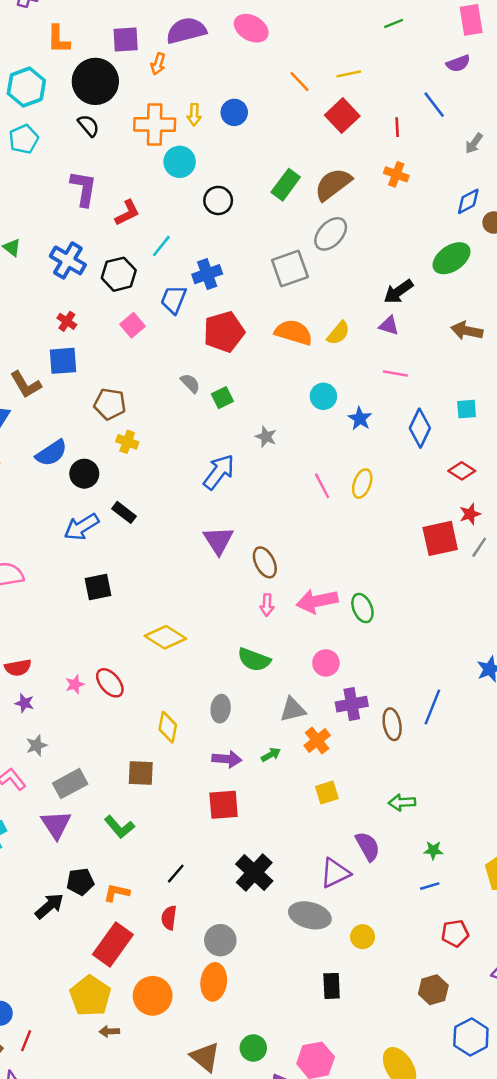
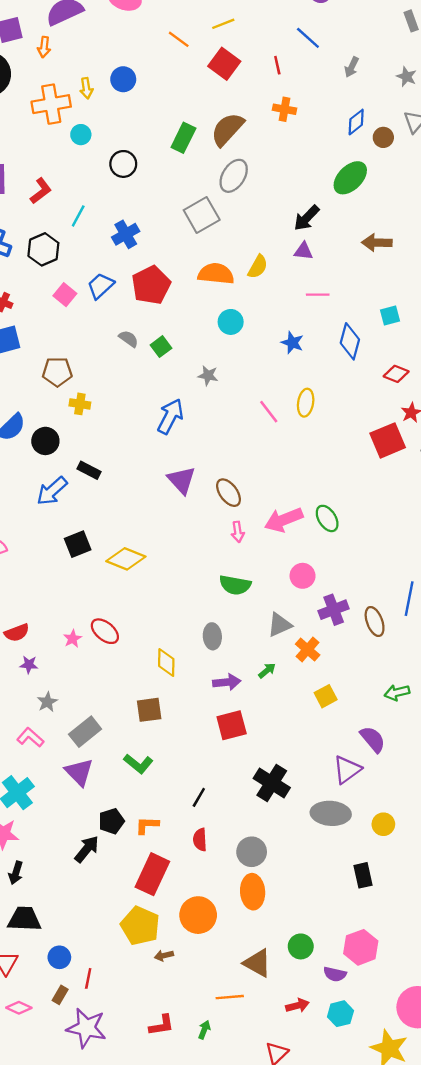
cyan circle: (180, 162) -> (81, 135), size x0.7
blue trapezoid: (174, 299) -> (101, 286), moved, turned 36
cyan circle: (323, 396) -> (231, 322), moved
yellow diamond: (165, 637) -> (126, 559), moved

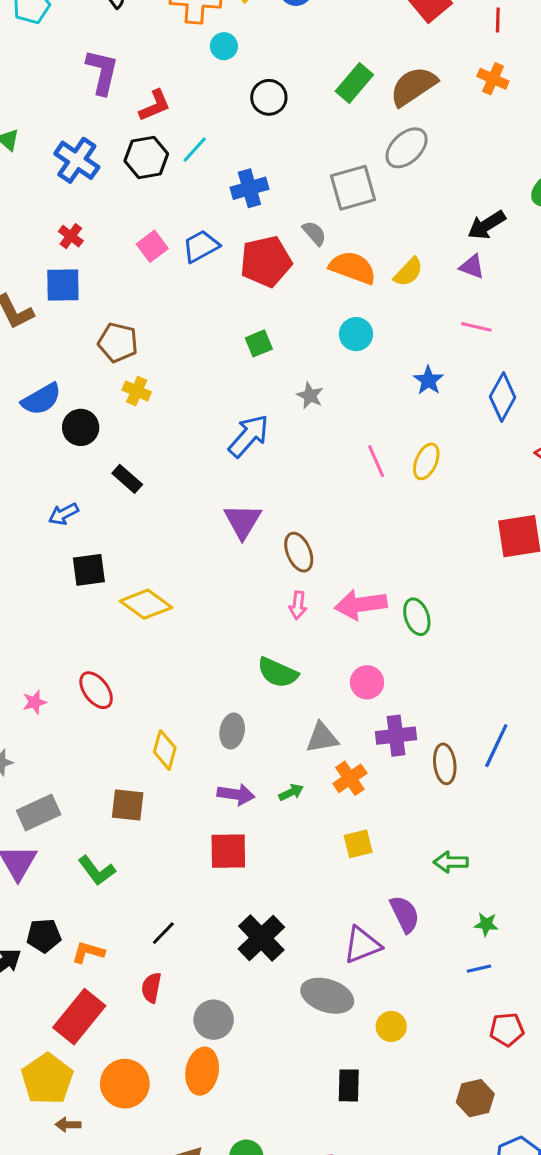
black hexagon: (43, 249) -> (146, 157), moved
gray semicircle: (129, 339) -> (314, 233), moved
blue arrow: (52, 491) -> (63, 514), moved, size x0.7
pink star: (73, 639) -> (35, 702), moved

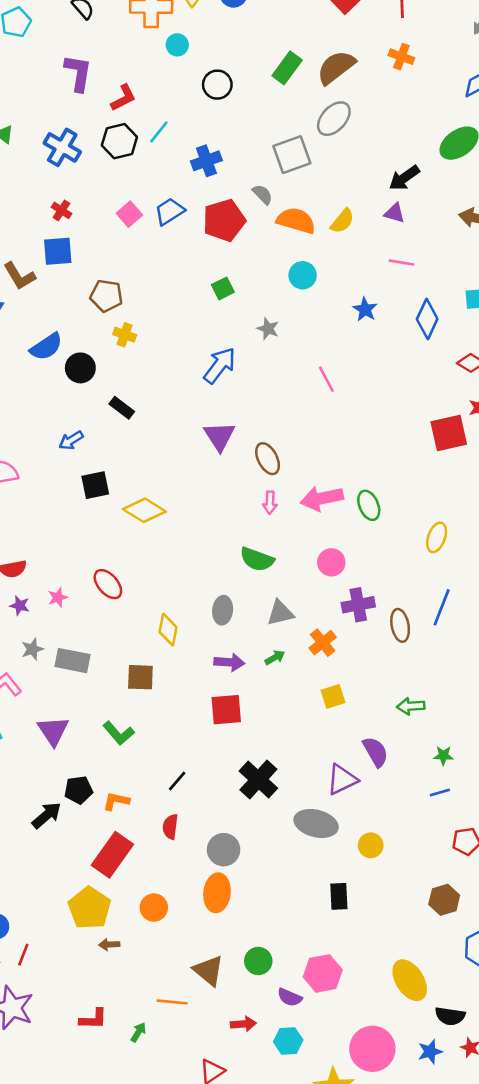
yellow ellipse: (426, 461) -> (437, 537), moved
gray triangle: (322, 738) -> (280, 613), moved
gray rectangle: (39, 813) -> (72, 661), moved, turned 40
orange circle: (125, 1084) -> (154, 908), size x0.7

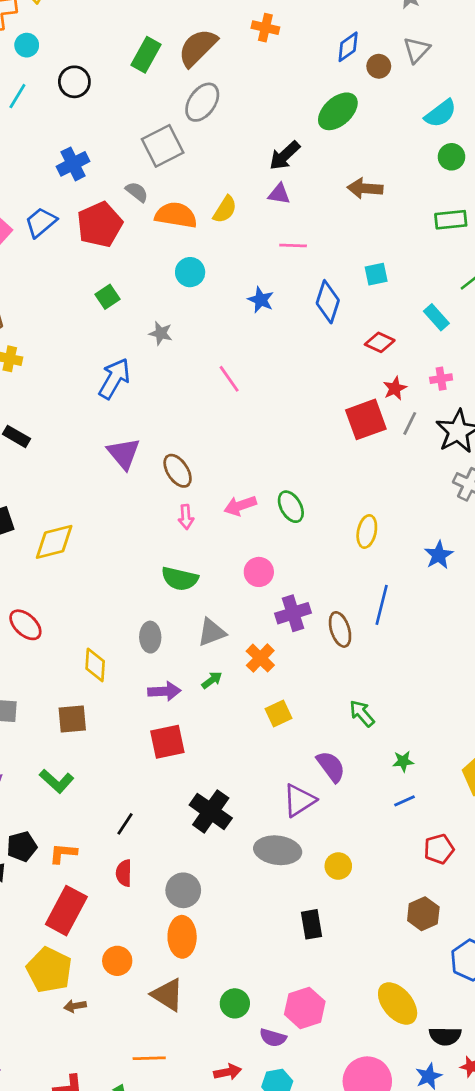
cyan line: (159, 132) -> (17, 96), moved
pink arrow: (322, 498) -> (240, 506), size x0.7
yellow diamond: (144, 510) -> (54, 542), turned -39
green arrow: (411, 706) -> (362, 713), turned 60
brown triangle: (208, 971) -> (168, 995), moved

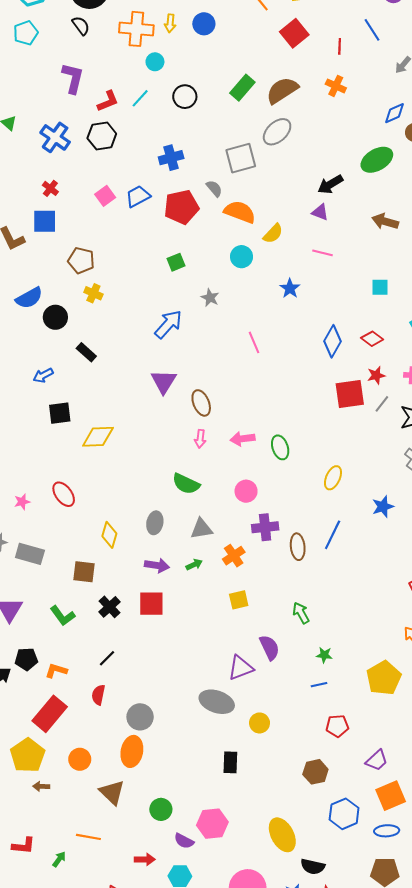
yellow semicircle: (225, 209) -> (273, 234), moved
blue diamond: (328, 302) -> (332, 341), moved
black cross: (211, 811) -> (110, 607), moved, size x0.7

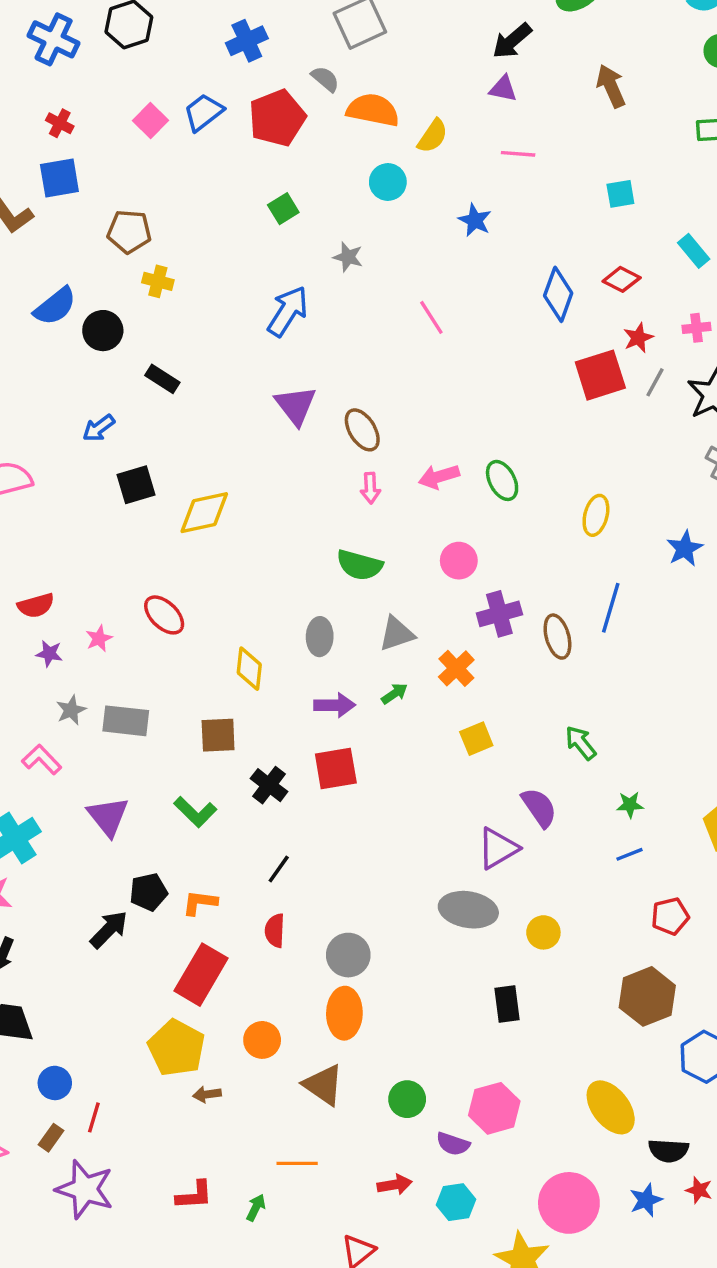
brown arrow: (385, 221) -> (611, 86), turned 60
brown hexagon: (315, 772) -> (647, 996), size x1.4

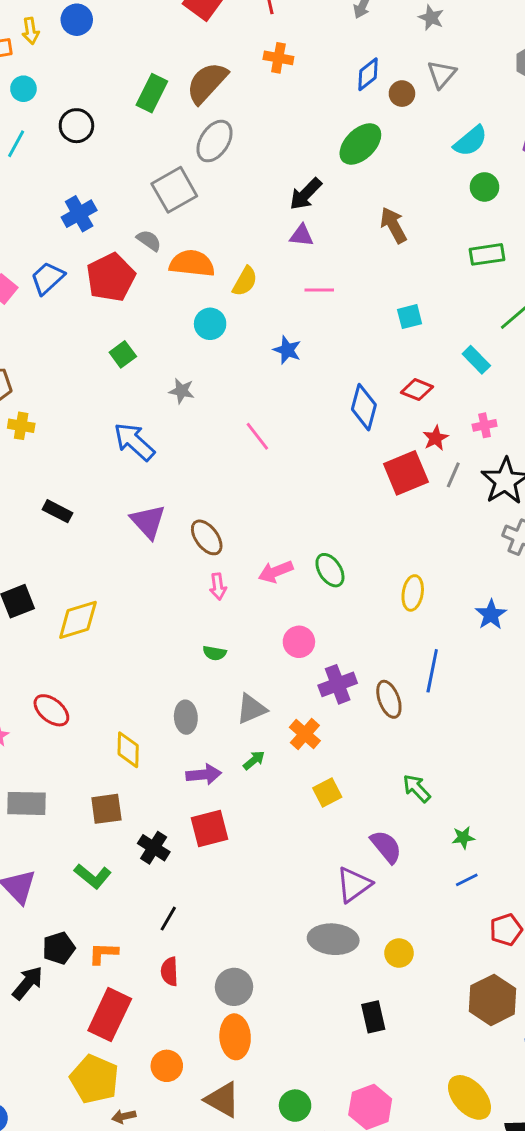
blue arrow: (288, 311) -> (134, 442), turned -75
black rectangle: (162, 379) -> (57, 511), moved
green semicircle: (360, 565) -> (215, 653), size x0.6

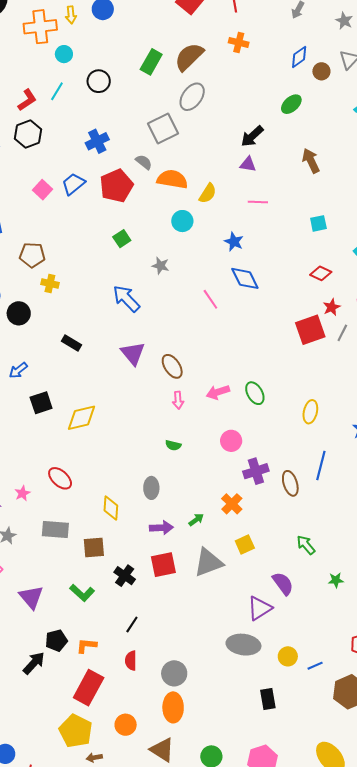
green ellipse: (360, 144) -> (291, 104), size x0.7
blue diamond: (364, 407) -> (245, 278), moved, turned -44
gray triangle: (251, 709) -> (208, 562), moved, size x1.4
gray rectangle: (27, 803) -> (55, 529), moved
blue line: (467, 880) -> (315, 666), moved

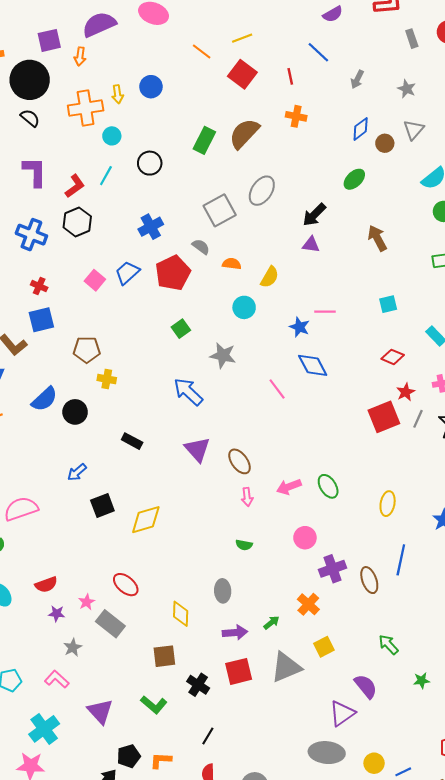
gray ellipse: (192, 97) -> (262, 191), moved
orange semicircle: (172, 179) -> (232, 264), size x0.6
pink line: (258, 202) -> (325, 312), moved
gray star: (161, 266) -> (223, 355), size x1.4
gray rectangle: (55, 529) -> (110, 624), moved, turned 36

